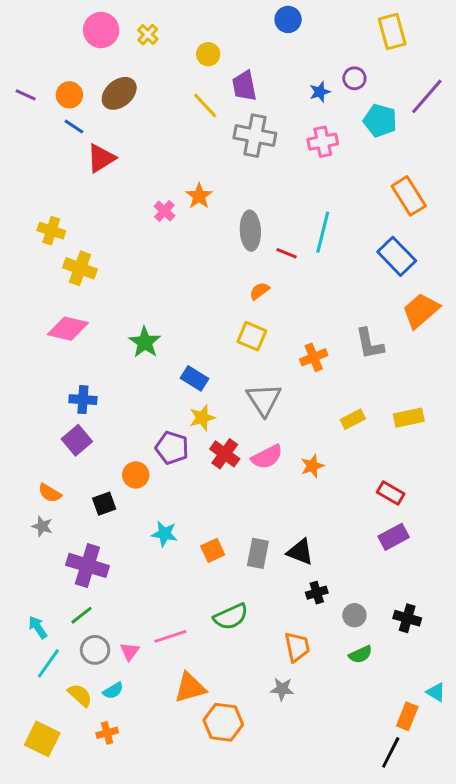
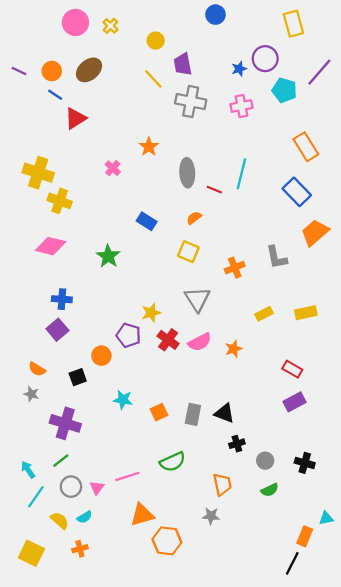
purple circle: (354, 78) -> (265, 59), size x1.5
pink cross: (164, 211) -> (113, 168), moved
yellow cross: (51, 231) -> (38, 173), size x1.5
blue rectangle: (195, 378) -> (147, 221), moved
cyan triangle: (436, 692) -> (326, 518), turned -42

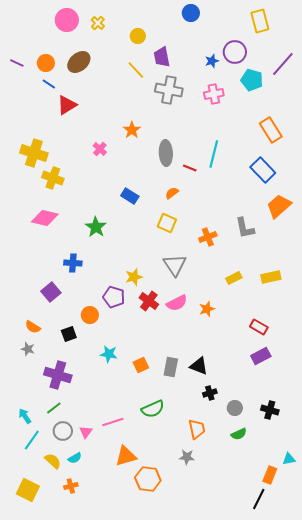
blue cross: (62, 299) -> (73, 263), moved

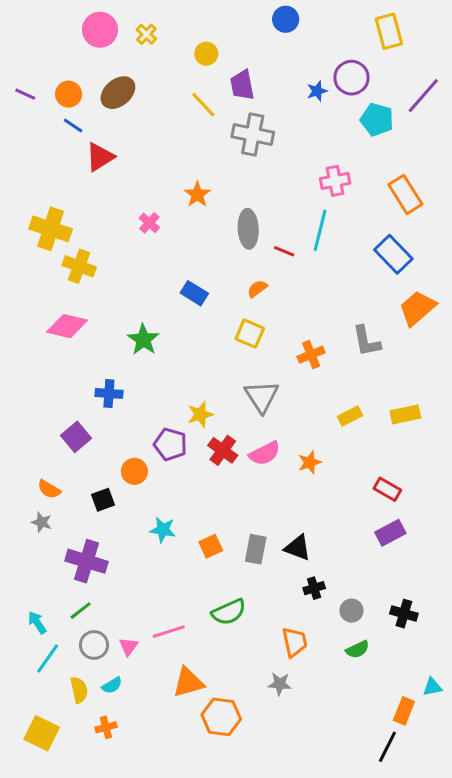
pink cross: (214, 94) -> (335, 181), moved
yellow semicircle: (53, 461) -> (79, 690), turned 36

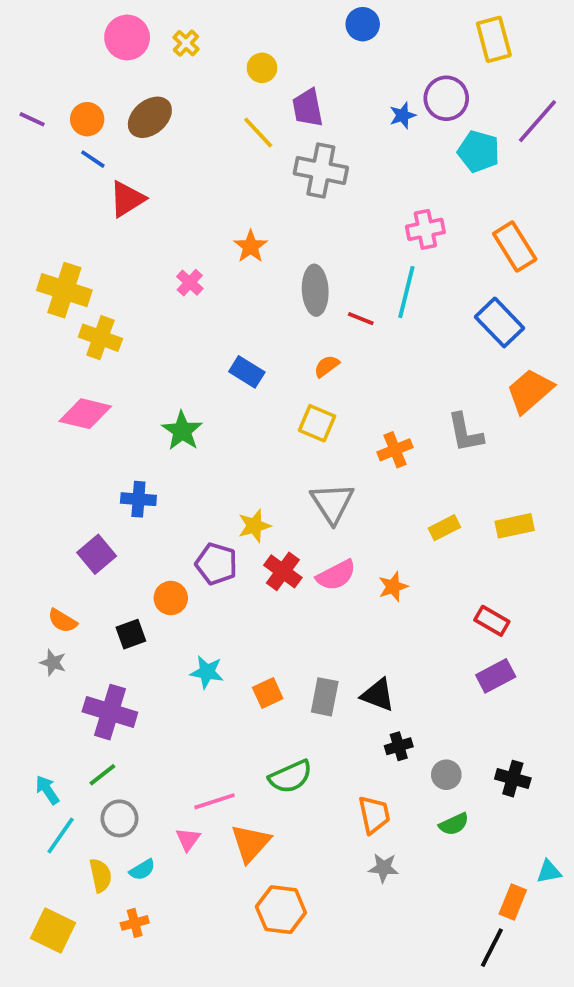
pink triangle: (128, 646) -> (188, 839), moved
orange triangle: (188, 682) -> (251, 843), moved, turned -32
gray star: (280, 684) -> (384, 868), moved

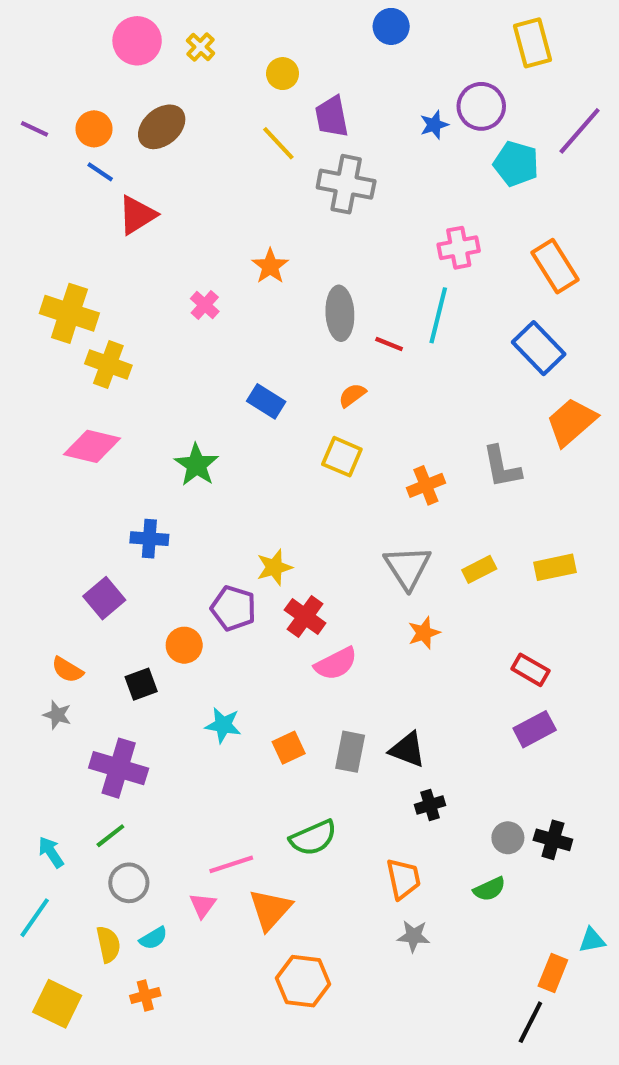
gray triangle: (332, 503) -> (407, 567), moved
pink semicircle: (336, 575) -> (336, 664), moved
gray circle: (446, 775) -> (508, 838), moved
cyan line: (61, 836) -> (35, 918), moved

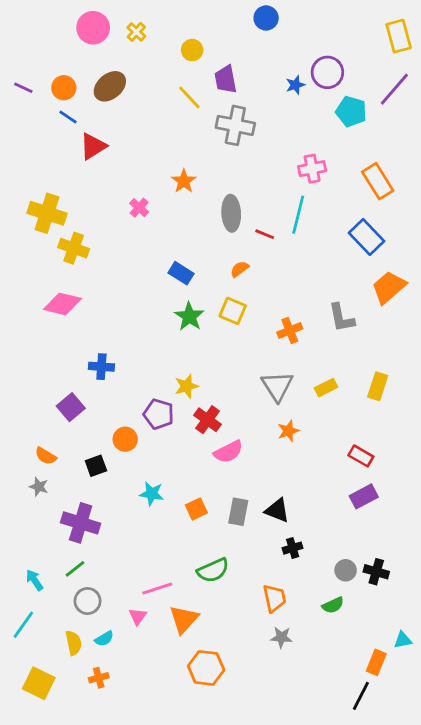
yellow rectangle: (532, 43) -> (399, 36), moved
green star: (196, 465) -> (189, 316), moved
yellow rectangle: (555, 567) -> (378, 386), turned -60

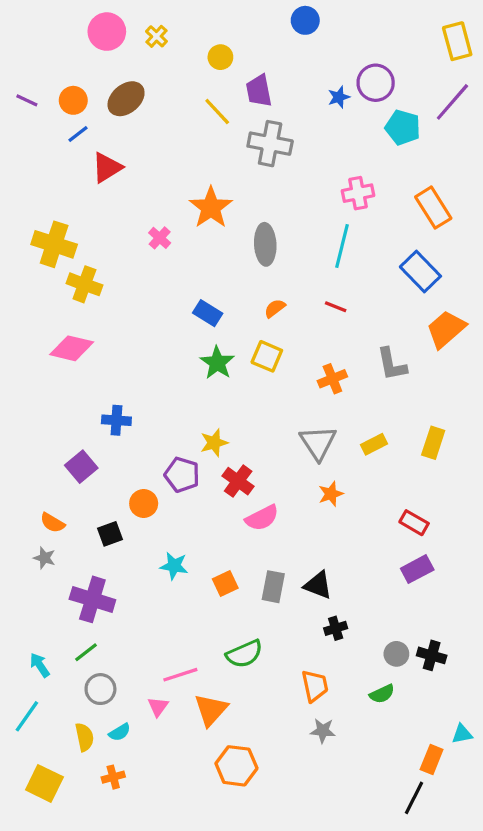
blue line: (68, 117) -> (78, 134), turned -72
orange star: (184, 181) -> (211, 208), size x1.5
red line: (265, 234) -> (336, 307), moved

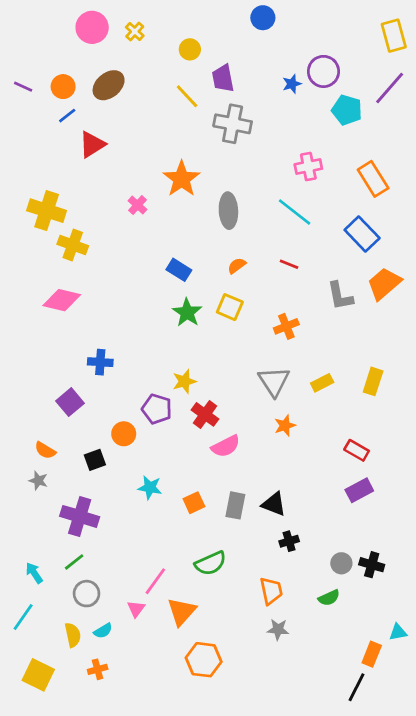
cyan line: (342, 246) -> (295, 212), turned -66
gray L-shape: (392, 364) -> (340, 296), moved
pink line: (180, 675) -> (155, 581), turned -36

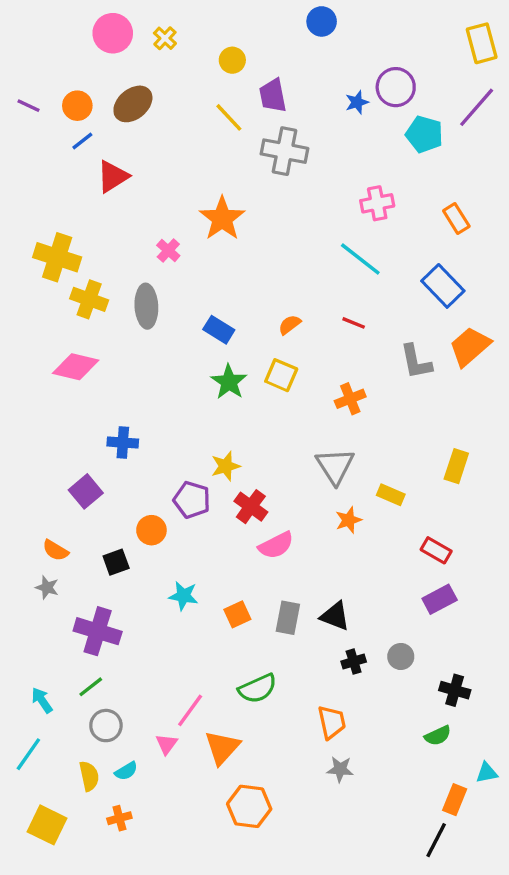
orange rectangle: (373, 179) -> (456, 219), size x0.7
gray ellipse: (228, 211) -> (146, 306), moved
yellow rectangle: (322, 383) -> (391, 495), moved, turned 50
gray circle: (341, 563) -> (401, 656), moved
green semicircle: (329, 598) -> (438, 736), moved

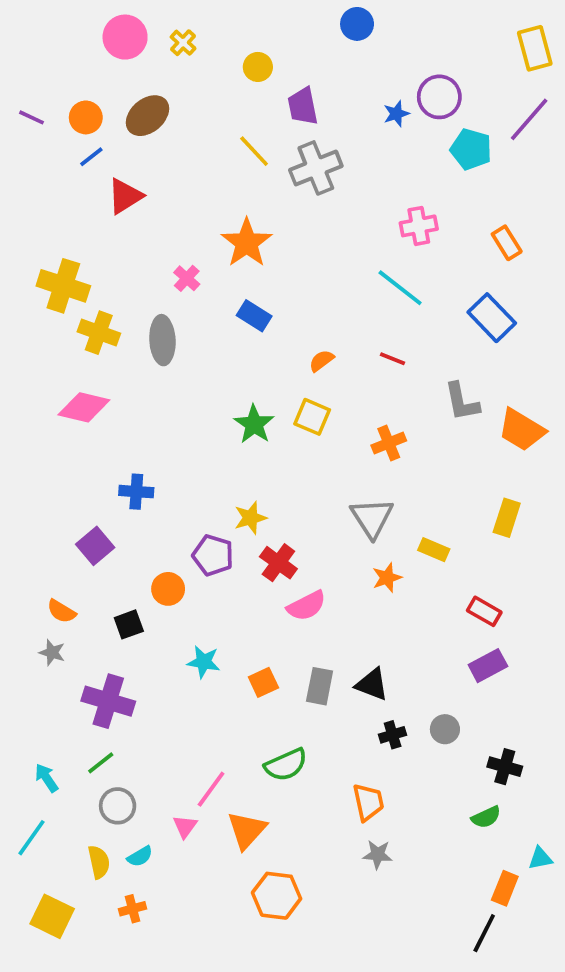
yellow line: (229, 117) -> (254, 151), moved
gray cross: (285, 151) -> (316, 168), turned -33
blue rectangle: (219, 330) -> (254, 316), moved
orange trapezoid: (470, 347) -> (522, 430), moved, turned -108

